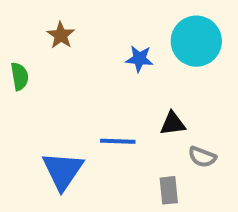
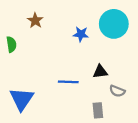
blue triangle: (63, 171) -> (22, 99), moved

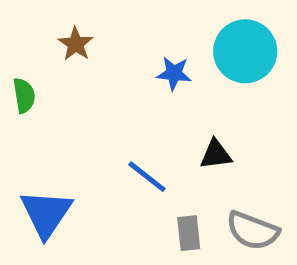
blue line: (68, 82) -> (147, 177), turned 36
gray semicircle: (117, 91) -> (253, 231), moved, size x1.5
gray rectangle: (98, 110) -> (189, 233), moved

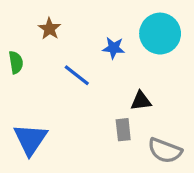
blue line: (147, 177) -> (77, 75), moved
gray rectangle: (189, 233) -> (123, 130), moved

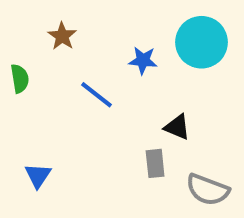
black triangle: (141, 101) -> (177, 127), turned 30
blue triangle: (30, 139) -> (38, 176), size x0.6

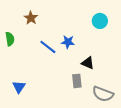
cyan circle: (202, 42) -> (100, 21), size x0.6
blue star: (143, 60) -> (68, 42), moved

